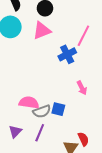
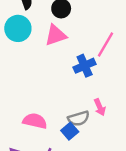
blue square: (58, 109) -> (70, 131), turned 32
gray semicircle: (42, 111) -> (79, 118), moved

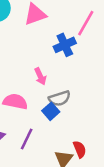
pink arrow: (100, 107) -> (40, 76), moved

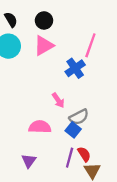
purple line: (27, 139) -> (70, 158), moved
red semicircle: (80, 149) -> (84, 154), moved

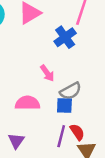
blue square: (73, 130) -> (64, 106), turned -35

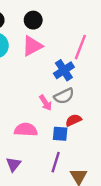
gray semicircle: (71, 91) -> (64, 96), moved
red semicircle: (77, 132) -> (73, 120), moved, turned -84

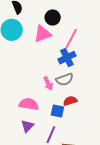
black circle: (33, 20) -> (53, 17), moved
pink line: (80, 47) -> (71, 39), moved
purple triangle: (13, 164) -> (27, 126), moved

